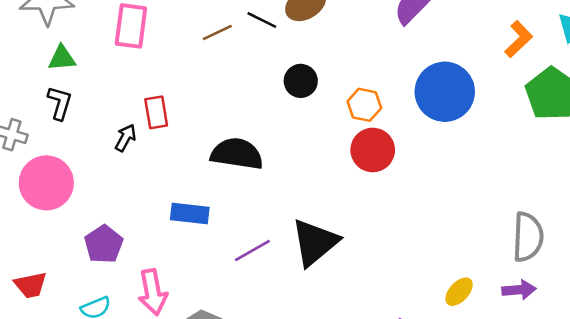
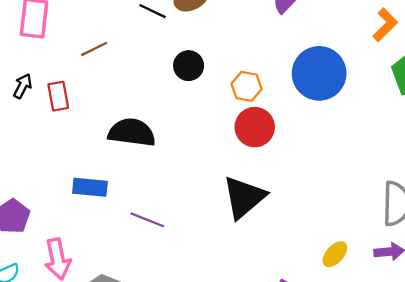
brown line: (217, 32) -> (94, 49), moved
black arrow: (125, 138) -> (23, 86), moved
black triangle: (315, 242) -> (244, 197), moved
purple line: (252, 251) -> (147, 220), turned 52

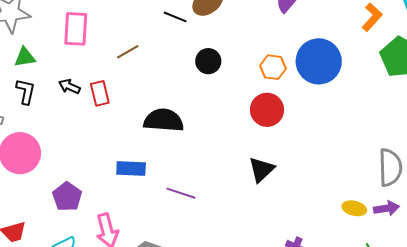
black arrow: (23, 86) -> (69, 86), turned -90
orange hexagon: (247, 86) -> (273, 67), moved
black triangle: (244, 197) -> (261, 170), size x0.7
yellow ellipse: (335, 254) -> (354, 208), moved, turned 65

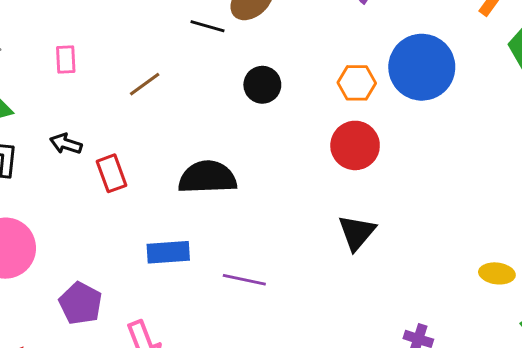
pink rectangle: (76, 29) -> (66, 59), size x0.6
red rectangle: (100, 93) -> (112, 173), moved

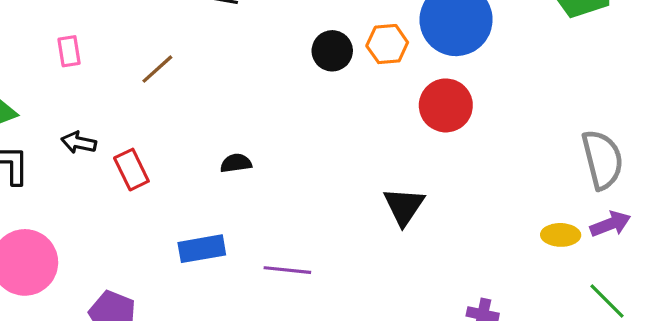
black circle: (262, 85) -> (332, 51), moved
red circle: (355, 145) -> (446, 105), moved
black semicircle: (207, 177) -> (236, 163), size x0.5

